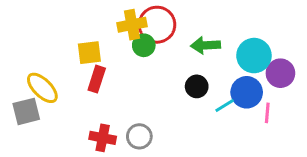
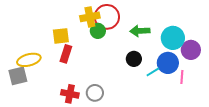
yellow ellipse: (42, 88) -> (29, 60), turned -60

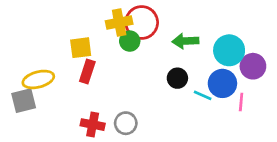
cyan line: (153, 72) -> (203, 95), turned 56

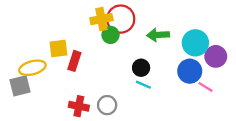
yellow square: (81, 48) -> (58, 48), moved
black circle: (177, 78) -> (141, 68), moved
cyan line: (203, 95) -> (143, 85), moved
pink line: (241, 102) -> (206, 87), turned -63

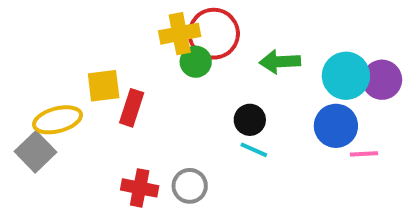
purple circle: (216, 56) -> (382, 80), moved
gray square: (20, 86) -> (35, 152), turned -30
pink line: (206, 87) -> (364, 154), turned -35

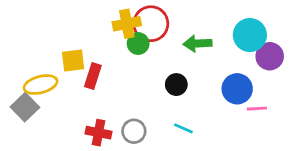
cyan circle: (346, 76) -> (250, 35), moved
cyan line: (254, 150) -> (183, 128), moved

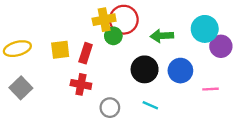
red rectangle: (93, 76) -> (86, 53), moved
yellow ellipse: (41, 85) -> (17, 49), moved
black circle: (176, 85) -> (145, 69), size x1.5
blue circle: (237, 89) -> (180, 71), moved
red cross: (99, 133) -> (81, 84), moved

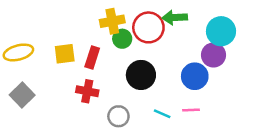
red circle: (124, 20) -> (148, 27), moved
green arrow: (162, 36) -> (175, 17), moved
purple circle: (221, 46) -> (213, 55), moved
black circle: (145, 69) -> (141, 75), moved
pink line: (210, 89) -> (191, 110), moved

